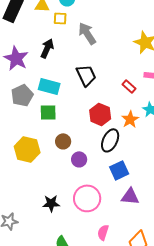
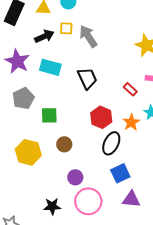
yellow square: (60, 18) -> (66, 28), moved
black arrow: (47, 48) -> (44, 36), moved, turned 42
cyan rectangle: (49, 86) -> (50, 67), moved
purple circle: (79, 159) -> (75, 177), moved

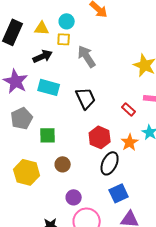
yellow square: (66, 28) -> (64, 39), moved

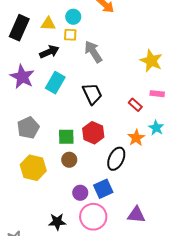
cyan rectangle: (49, 87) -> (55, 83), turned -75
gray pentagon: (22, 118) -> (28, 128), moved
green square: (48, 135) -> (66, 137), moved
red hexagon: (100, 137) -> (93, 133), moved
blue square: (119, 193) -> (103, 189), moved

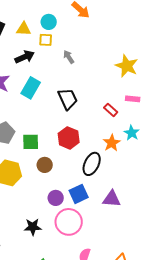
gray arrow: (93, 52) -> (69, 57), size x0.6
green square: (66, 137) -> (31, 142), moved
purple triangle: (136, 215) -> (112, 199), moved

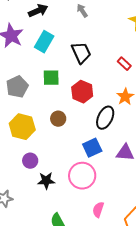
green square: (31, 142) -> (51, 78), moved
purple circle: (56, 198) -> (30, 161), moved

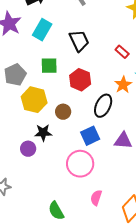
brown circle: (58, 119) -> (63, 112), moved
yellow hexagon: (22, 127) -> (34, 100), moved
black star: (46, 181) -> (43, 133), moved

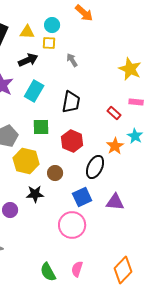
black trapezoid: (79, 41) -> (71, 102), turned 35
purple circle: (28, 149) -> (10, 210), moved
pink semicircle: (96, 198) -> (77, 269), moved

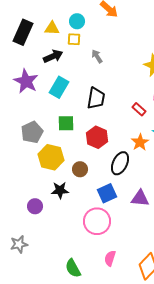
pink semicircle: (77, 269) -> (110, 258), moved

